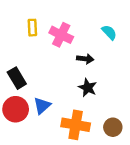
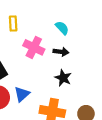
cyan semicircle: (109, 32) -> (62, 28), moved
pink cross: (61, 35) -> (34, 47), moved

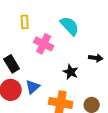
cyan semicircle: (62, 28) -> (70, 26), size x1.5
black arrow: (61, 52) -> (96, 58), moved

